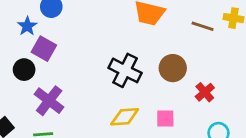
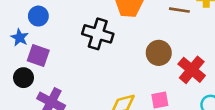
black cross: (125, 70) -> (98, 34), moved
red cross: (205, 92) -> (192, 70), size x1.5

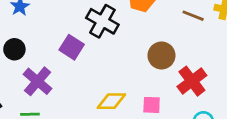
purple square: (38, 55) -> (72, 47), moved

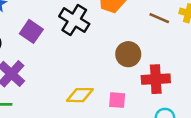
purple square: (72, 47) -> (31, 31), moved
red cross: (192, 81) -> (156, 79), turned 32

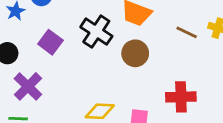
brown circle: (128, 54) -> (135, 53), moved

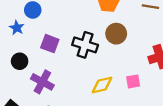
black cross: (96, 32) -> (85, 45), moved

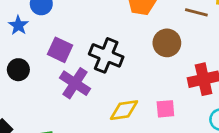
brown circle: (116, 34) -> (167, 43), moved
purple cross: (42, 82) -> (75, 83), moved

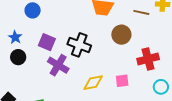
blue star: (18, 25) -> (15, 37), moved

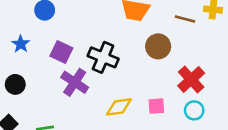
black circle: (18, 57) -> (15, 84), moved
red cross: (148, 59) -> (191, 79), turned -30
cyan circle: (161, 87) -> (194, 110), moved

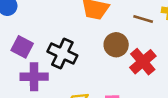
red cross: (191, 79) -> (143, 62), moved
purple cross: (75, 82) -> (34, 77), turned -36

